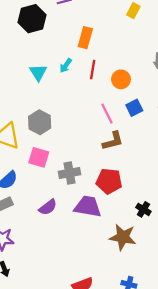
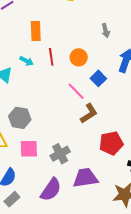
cyan arrow: (66, 66) -> (27, 61), turned -80
red pentagon: (109, 181) -> (111, 143), moved
purple semicircle: (48, 207) -> (51, 190), size x1.4

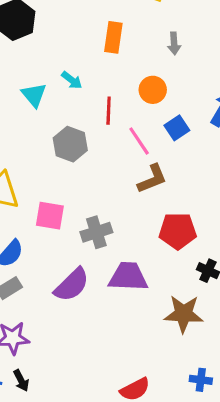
orange rectangle: (36, 31) -> (113, 37), moved
gray arrow: (106, 31) -> (174, 43), moved
red line: (51, 57) -> (109, 111), moved
gray hexagon: (20, 118) -> (70, 144), moved

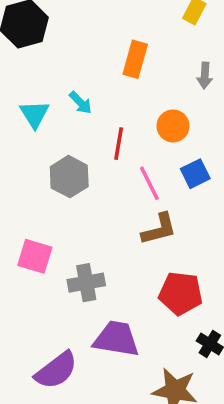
purple semicircle: (72, 285) -> (56, 370), moved

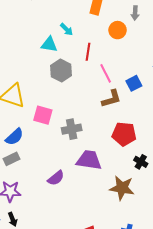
cyan triangle: (34, 114) -> (49, 44), moved, turned -48
orange circle: (173, 126) -> (118, 30), moved
blue square: (195, 174) -> (134, 83), moved
purple semicircle: (56, 370) -> (56, 178), size x0.7

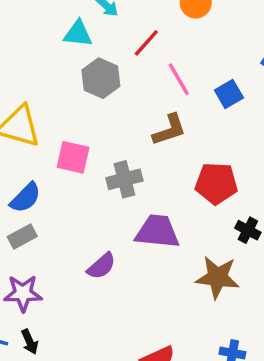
red line: (88, 52) -> (146, 43), turned 36
brown L-shape: (111, 99) -> (169, 130), moved

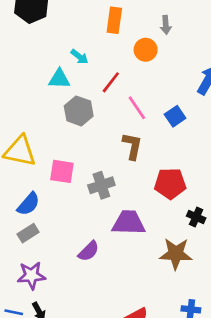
brown L-shape: (169, 130) -> (132, 146), turned -56

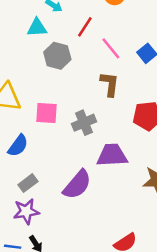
gray rectangle: (28, 233) -> (28, 183), moved
purple semicircle: (89, 251) -> (77, 185), size x1.5

